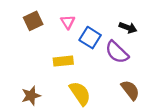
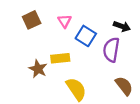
purple semicircle: (117, 52) -> (111, 50), turned 55
brown star: (31, 96) -> (38, 69), moved, turned -30

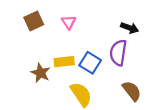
blue square: (86, 36) -> (90, 63), moved

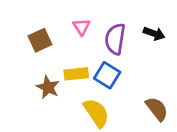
brown square: (34, 21) -> (40, 40), moved
purple semicircle: (118, 53) -> (115, 39), moved

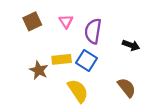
black arrow: (154, 34) -> (131, 45), moved
brown square: (40, 40) -> (32, 21), moved

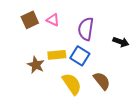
pink triangle: (66, 21) -> (53, 20), moved, turned -32
brown semicircle: (127, 88) -> (102, 81), moved

